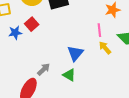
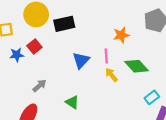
blue triangle: (75, 53) -> (81, 60), moved
gray arrow: (44, 69) -> (39, 86), moved

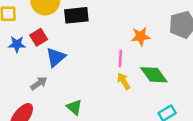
blue triangle: (81, 60) -> (56, 57), moved

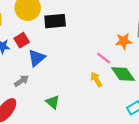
orange star: (141, 36) -> (124, 41), moved
pink line: (120, 58) -> (104, 58), moved, turned -56

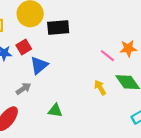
pink line: (104, 58) -> (107, 56), moved
green triangle: (53, 102) -> (55, 111), turned -32

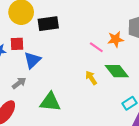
red square: (24, 47) -> (17, 44), turned 32
green triangle: (55, 111) -> (50, 102), size x1.5

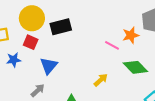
red square: (17, 44) -> (31, 42), moved, turned 32
yellow arrow: (91, 78) -> (101, 80), moved, turned 88

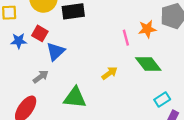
red square: (31, 42) -> (40, 33), moved
pink line: (112, 45) -> (126, 38), turned 40

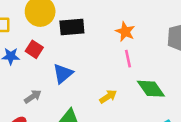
orange star: (147, 29) -> (125, 32), moved, turned 30
blue triangle: (56, 52) -> (63, 73), moved

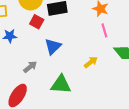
red square: (34, 49) -> (37, 22), moved

